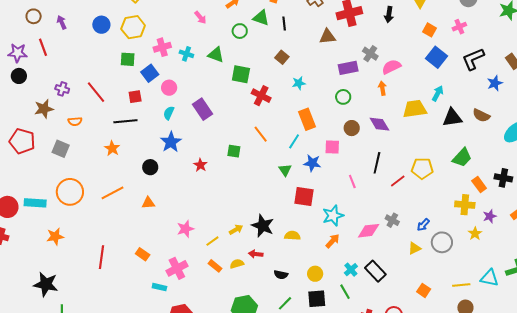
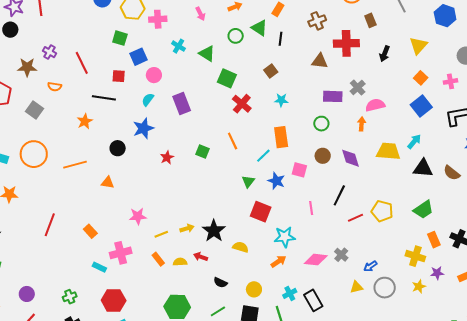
pink cross: (162, 47) -> (158, 19), moved

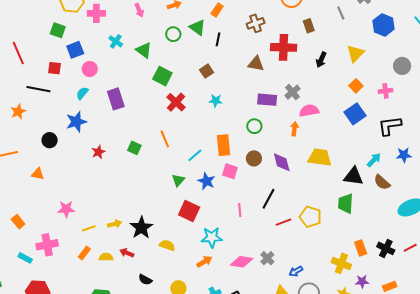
orange rectangle: (281, 137) -> (224, 145), moved
cyan arrow: (414, 142) -> (374, 160), moved
green trapezoid: (423, 210) -> (346, 203), moved, turned 125
orange rectangle: (158, 259) -> (84, 253), turned 72

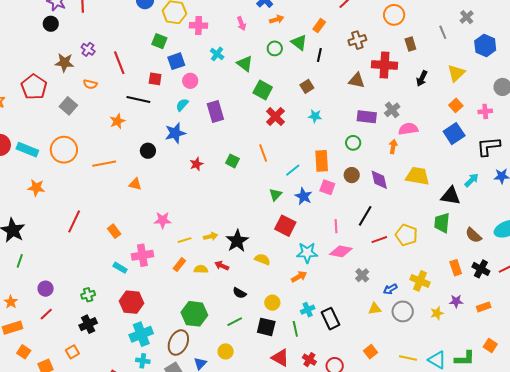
brown semicircle: (382, 182) -> (473, 235), moved
pink diamond: (242, 262) -> (341, 251), moved
yellow cross: (341, 263) -> (420, 281), moved

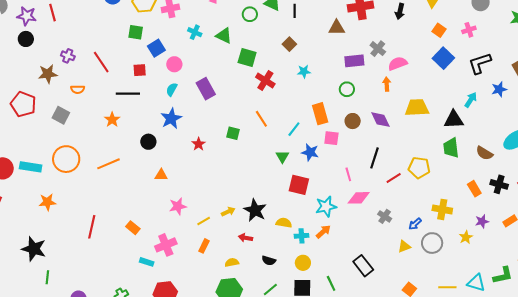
orange triangle: (135, 184) -> (161, 175), moved
yellow semicircle: (201, 269) -> (232, 263), moved
cyan cross: (308, 310) -> (302, 236), moved, turned 32

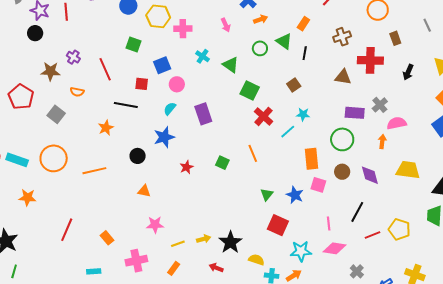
green square: (136, 32) -> (133, 45), moved
green circle: (347, 89) -> (342, 139), size x1.5
cyan line: (294, 129) -> (288, 132), moved
cyan rectangle: (147, 262) -> (94, 271), moved, turned -32

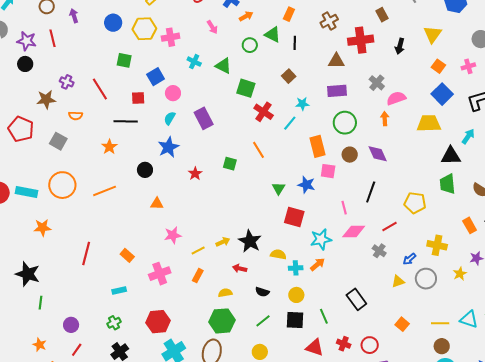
purple rectangle: (355, 113) -> (337, 91), moved
yellow trapezoid: (408, 170) -> (429, 123), moved
red line: (372, 235) -> (390, 226), moved

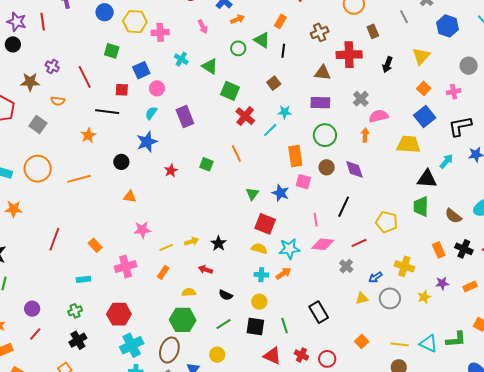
black star: (250, 241) -> (219, 243), size x0.7
yellow semicircle: (278, 254) -> (259, 249), moved

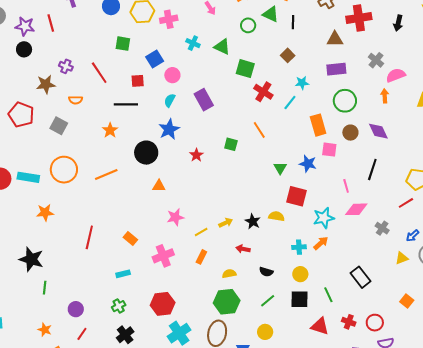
black circle: (121, 162) -> (146, 153), size x1.5
red line: (359, 243) -> (406, 203), moved
yellow semicircle: (259, 249) -> (276, 216), moved

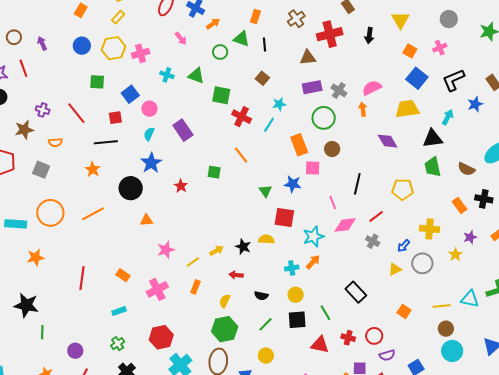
gray cross: (376, 60) -> (339, 90), moved
purple diamond: (378, 131) -> (388, 141), moved
red line: (406, 203) -> (376, 216), moved
yellow semicircle: (229, 274) -> (225, 301), turned -48

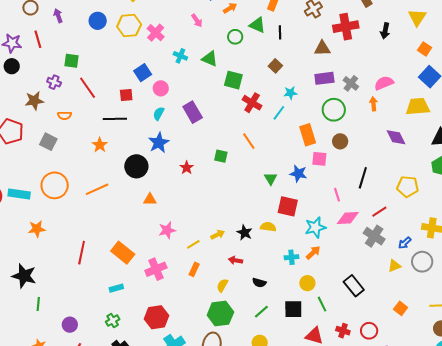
pink cross: (141, 53) -> (156, 33), turned -36
green square: (97, 82) -> (71, 61), moved
gray cross: (373, 241) -> (374, 236), size x1.5
orange rectangle: (123, 275) -> (123, 253), size x1.6
yellow circle: (296, 295) -> (307, 283), moved

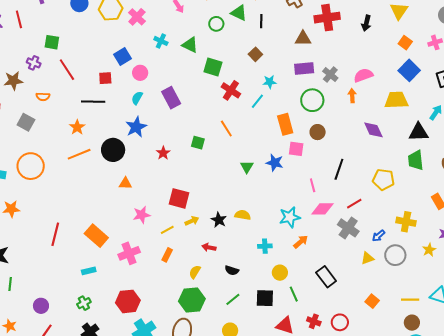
orange line: (97, 189) -> (79, 154), moved
red square: (288, 206) -> (179, 198), moved
orange arrow: (313, 253) -> (301, 242), moved

